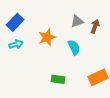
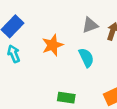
cyan arrow: (16, 44) -> (14, 54), turned -96

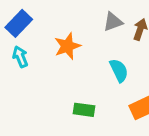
cyan semicircle: (86, 58) -> (119, 70), moved

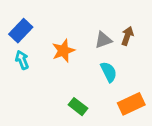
gray triangle: (113, 22) -> (103, 40), moved
green rectangle: (84, 110) -> (78, 107), turned 30

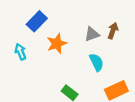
blue rectangle: (21, 31) -> (37, 21), moved

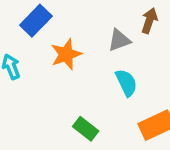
brown arrow: (113, 31) -> (149, 21), moved

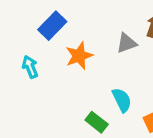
cyan semicircle: (126, 83) -> (122, 100), moved

